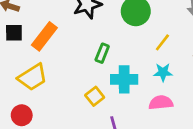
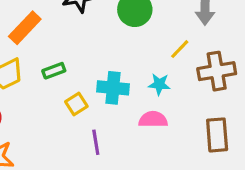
yellow line: (162, 42) -> (180, 49), moved
green rectangle: (102, 53) -> (54, 71), moved, turned 42

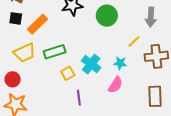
green rectangle: (54, 71) -> (55, 52), size x1.5
cyan cross: (113, 88) -> (91, 64), turned 30
pink semicircle: (153, 119) -> (115, 85), turned 120

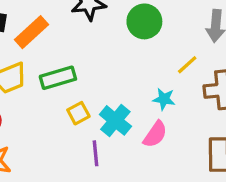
cyan cross: (91, 64) -> (115, 120), moved

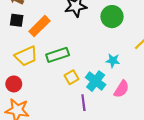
cyan star: (164, 99) -> (113, 61), moved

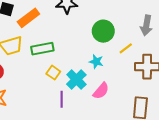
green circle: (112, 17) -> (103, 31), moved
yellow square: (72, 77) -> (53, 73), turned -32

